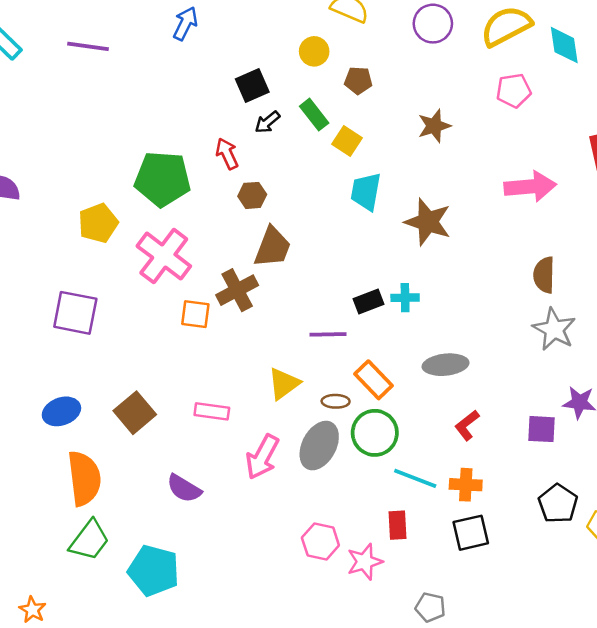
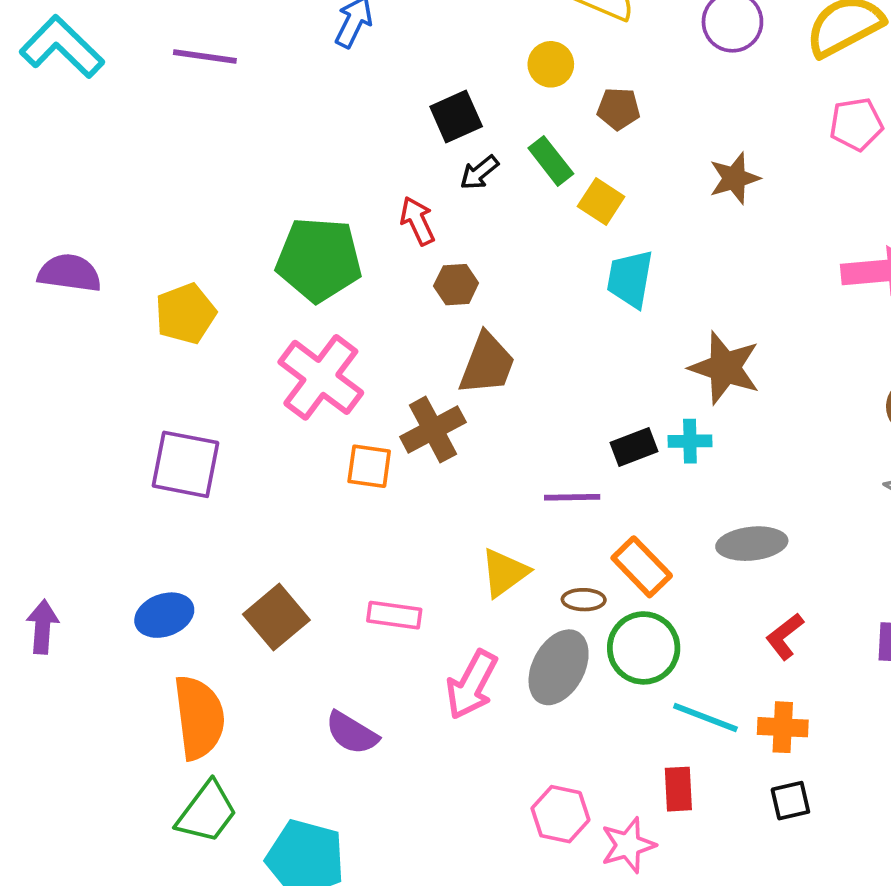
brown star: (428, 222) -> (725, 368), moved
yellow pentagon: (98, 223) -> (186, 314), moved
black square: (471, 533) -> (790, 801), size x0.7

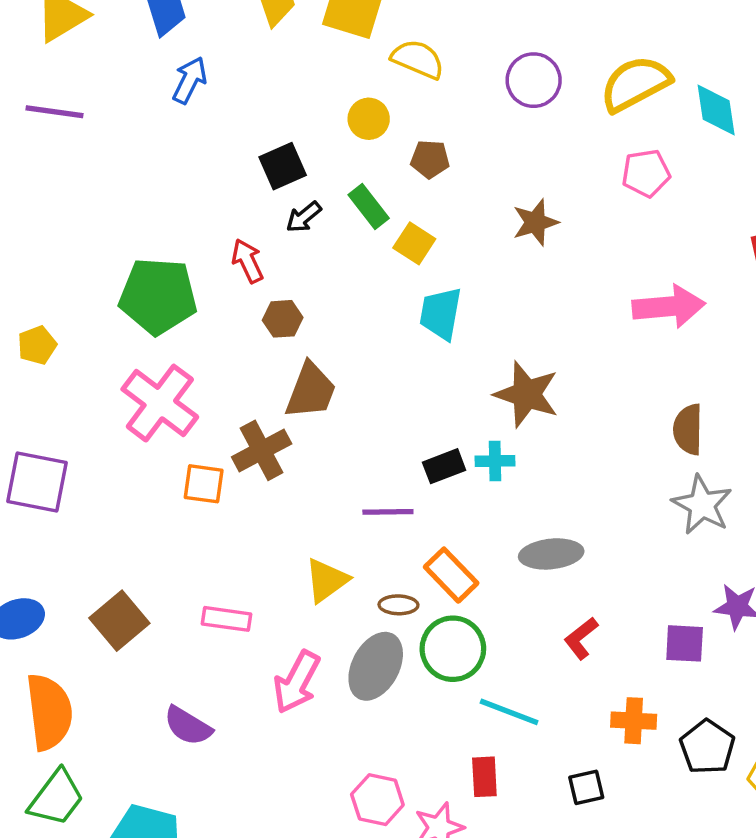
yellow pentagon: (186, 314) -> (37, 345), size x0.7
orange cross: (783, 727) -> (634, 721), moved

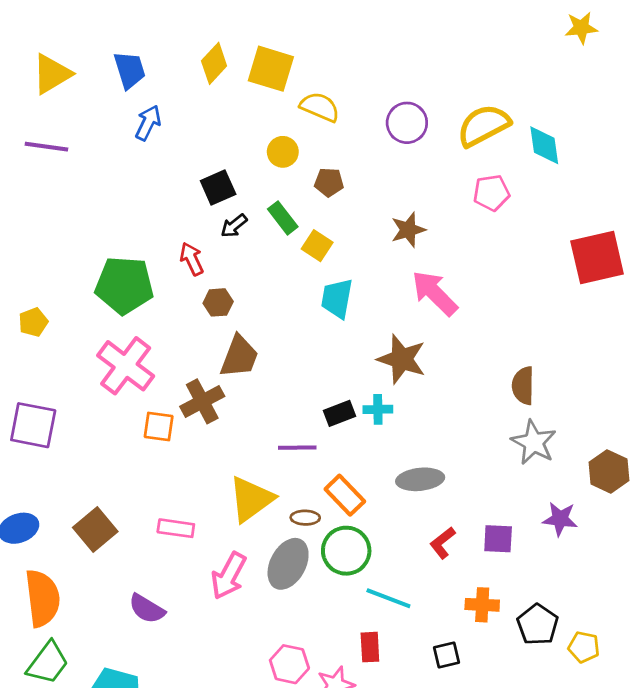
pink arrow: (669, 307) -> (435, 293), moved, turned -130
yellow triangle: (327, 580) -> (251, 499), size x1.4
purple square: (685, 643) -> (498, 539), moved

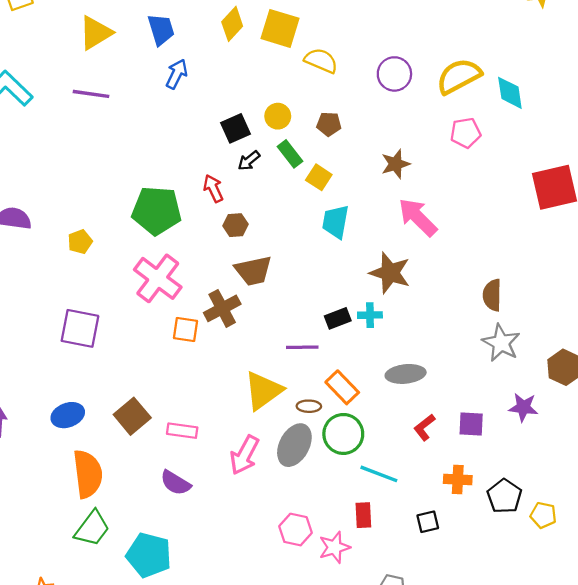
yellow circle: (283, 152) -> (278, 116), moved
brown trapezoid: (239, 357) -> (253, 271), turned 57
pink rectangle: (176, 528) -> (182, 431), moved

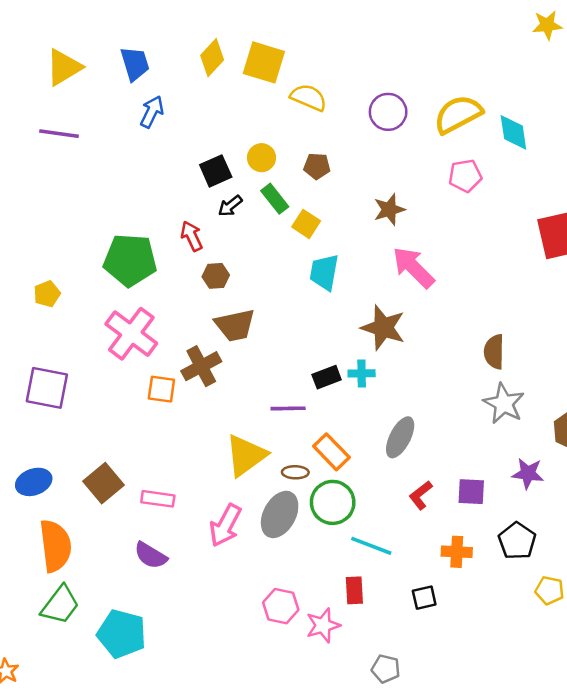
gray ellipse: (406, 374) -> (400, 437), turned -57
black pentagon: (504, 496) -> (517, 541), moved

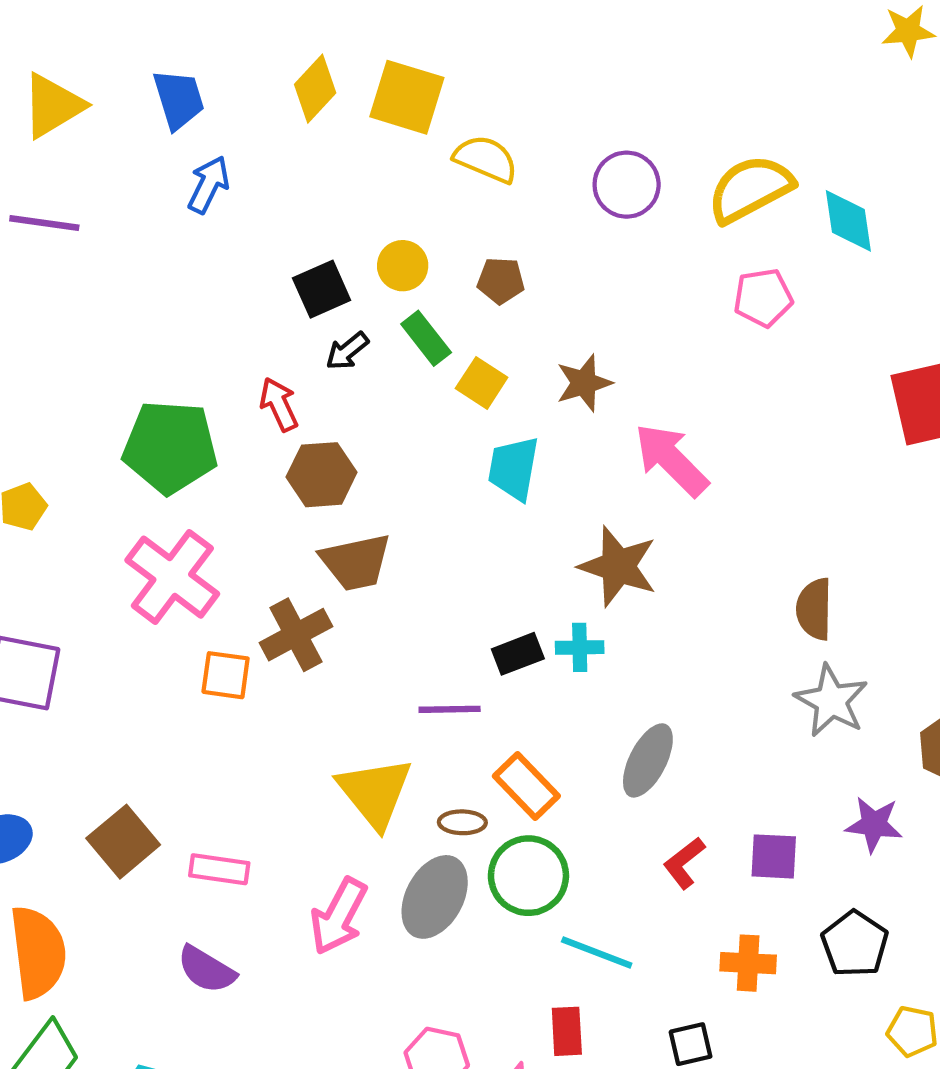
brown star: (389, 210) -> (584, 383), moved
brown hexagon: (216, 276) -> (322, 475), size x1.4
yellow triangle: (246, 455) -> (375, 792), turned -33

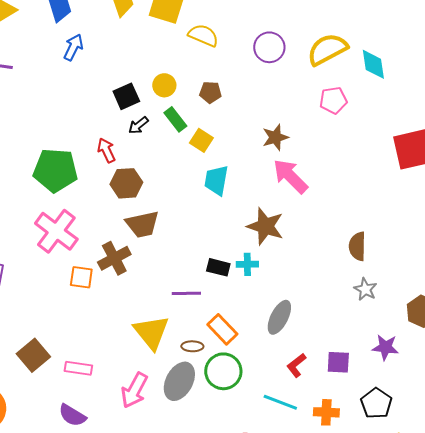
brown star: (584, 383) -> (275, 137), moved
black rectangle: (518, 654) -> (218, 267), turned 35
gray star: (831, 701) -> (365, 289), size x0.7
cyan line: (597, 952) -> (280, 402), moved

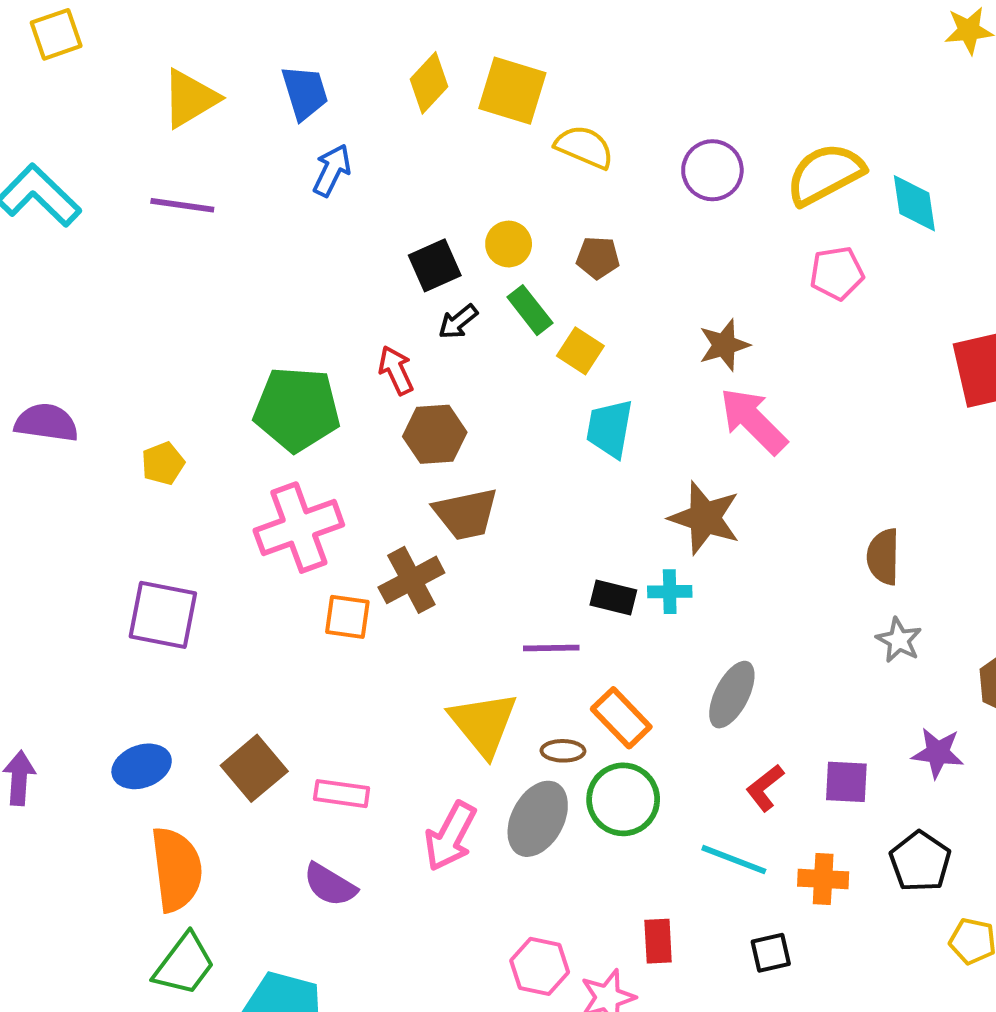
pink cross: (56, 231) -> (299, 528), turned 33

